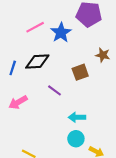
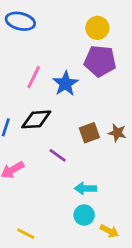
pink line: (35, 27) -> (34, 77), turned -36
brown star: (103, 55) -> (117, 133), moved

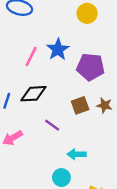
purple pentagon: (100, 61) -> (91, 67), moved
blue star: (65, 84) -> (58, 49), moved
cyan circle: (84, 215) -> (61, 178), moved

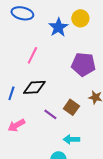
blue star: (58, 49) -> (58, 27), moved
brown square: (80, 105) -> (71, 107), moved, turned -35

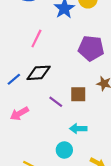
blue line: (11, 93) -> (14, 79), turned 32
brown square: (71, 107) -> (78, 94), turned -35

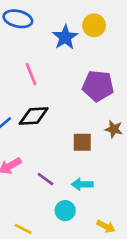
pink line: (36, 39) -> (31, 74), turned -48
purple line: (56, 102) -> (45, 179), moved

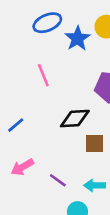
blue ellipse: (18, 19) -> (47, 23), moved, turned -36
black diamond: (34, 116) -> (75, 119), moved

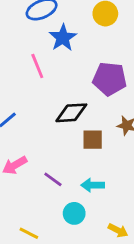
blue star: (77, 38) -> (63, 38), moved

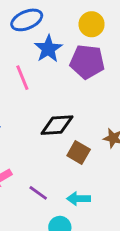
purple pentagon: (110, 79) -> (87, 62), moved
brown square: (93, 140) -> (79, 153), turned 30

